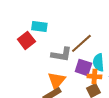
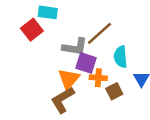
purple square: (83, 67) -> (86, 63), moved
orange cross: (94, 76) -> (98, 78), moved

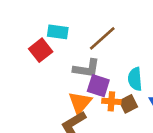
brown line: (100, 33) -> (102, 38), moved
brown square: (114, 91) -> (128, 104), moved

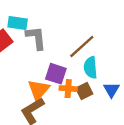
brown line: (102, 38) -> (82, 46), moved
gray L-shape: (87, 69) -> (36, 38), moved, turned -105

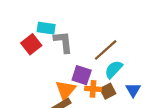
cyan semicircle: (90, 68) -> (114, 69), turned 48

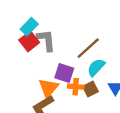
cyan rectangle: (46, 28) -> (29, 27), turned -54
red square: (31, 44) -> (29, 41), moved

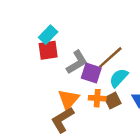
gray L-shape: (46, 40) -> (77, 62), moved, turned 65
red square: (29, 41) -> (48, 50), turned 30
purple square: (64, 73) -> (91, 73), moved

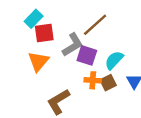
cyan rectangle: (48, 35) -> (34, 19), moved
brown line: (110, 57) -> (95, 25), moved
orange triangle: (68, 99) -> (38, 61), moved

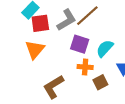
gray L-shape: (73, 45) -> (67, 20), moved
brown square: (108, 83) -> (100, 82), moved

